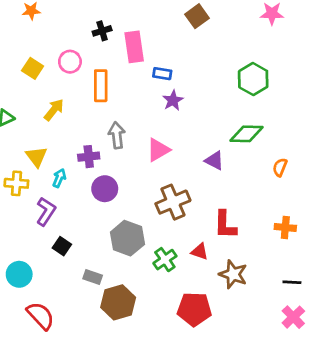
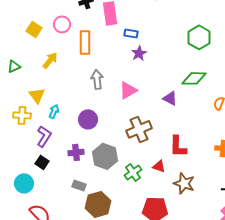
purple cross: (89, 157) -> (76, 152), moved
black square: (62, 246) -> (42, 162), moved

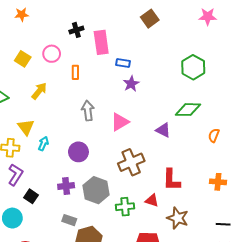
orange rectangle: (85, 42) -> (75, 72), size x0.6
purple L-shape: (44, 136) -> (15, 175), moved
green cross: (133, 172) -> (125, 207), turned 30

